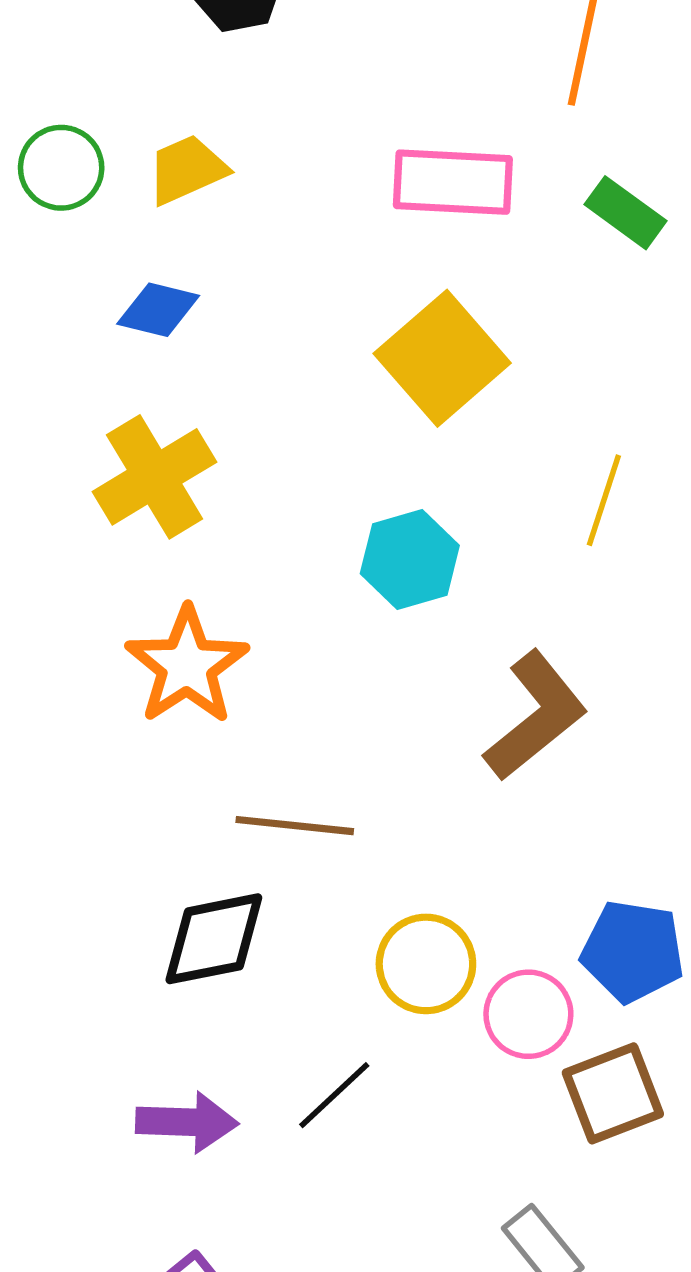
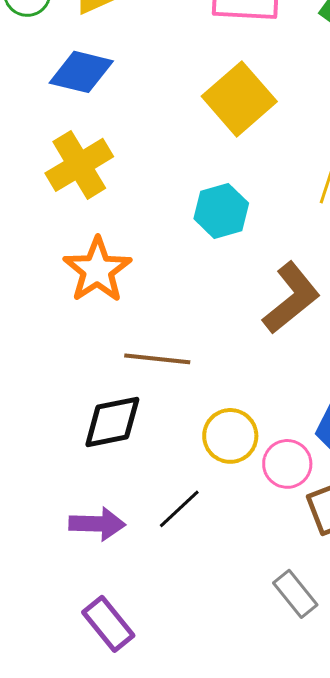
blue diamond: (158, 310) -> (81, 72), size x1.4

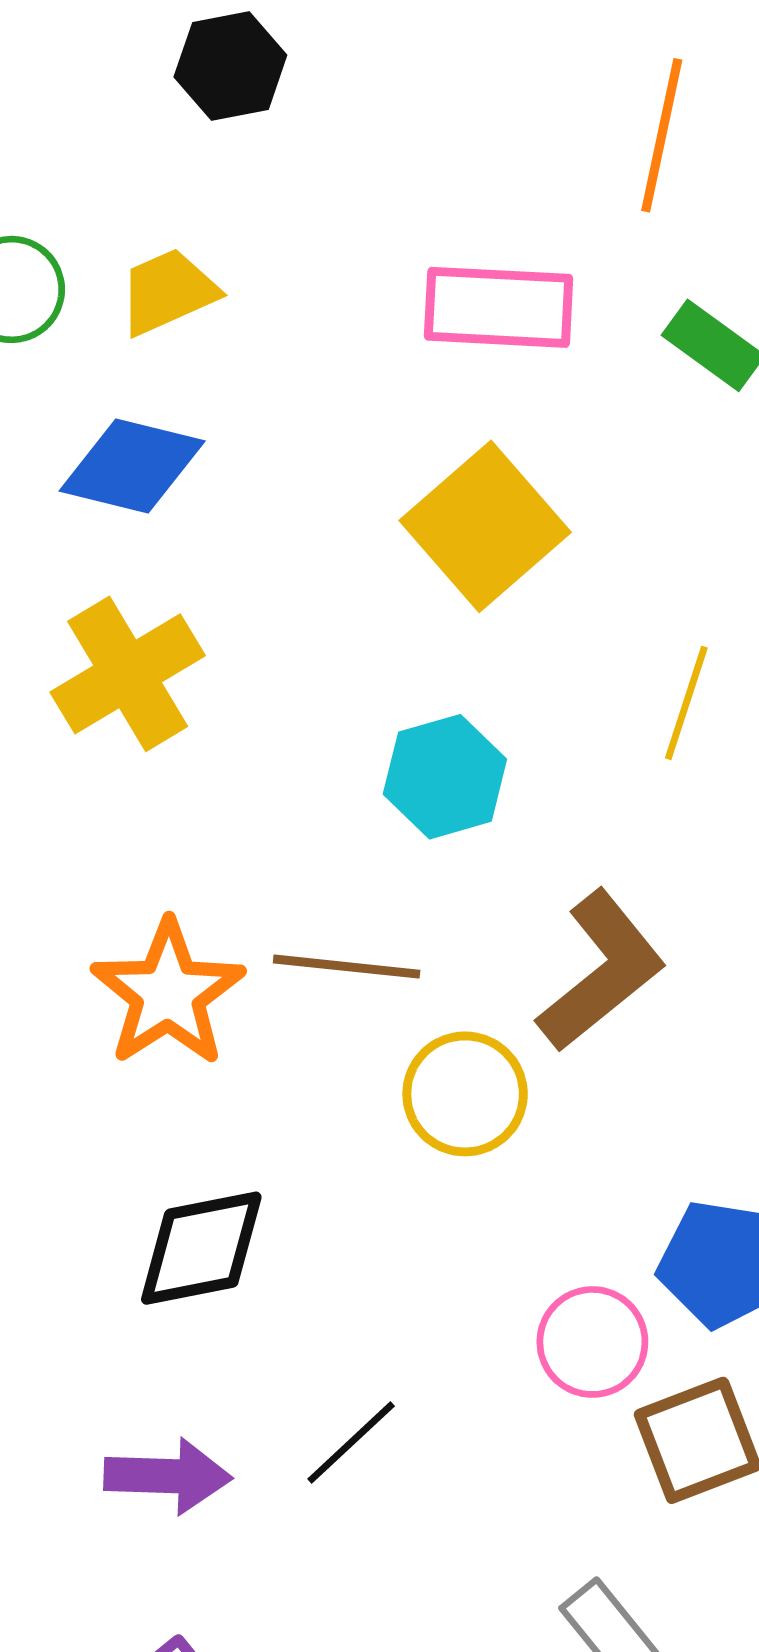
orange star: (97, 270) -> (168, 993), moved
brown line: (157, 359) -> (347, 967), moved
yellow circle: (230, 436) -> (465, 1094), moved

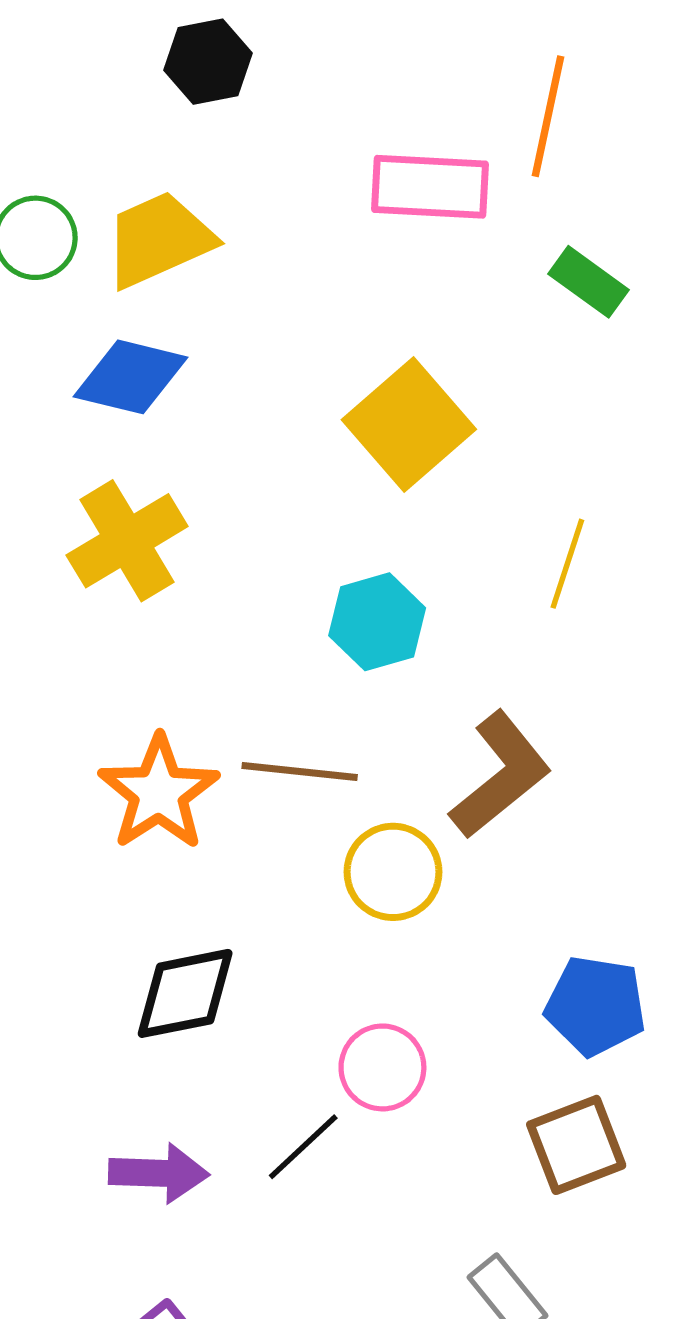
yellow trapezoid: (168, 292) -> (159, 240), size x1.4
pink rectangle: (499, 307) -> (430, 187), moved
pink circle: (592, 1342) -> (382, 1067), moved

